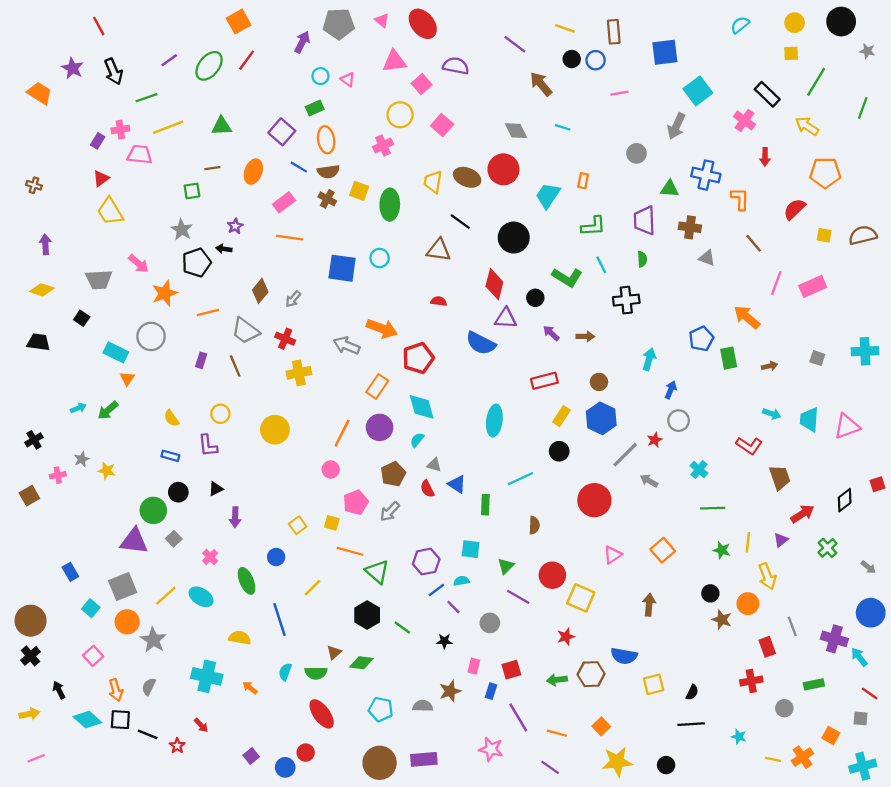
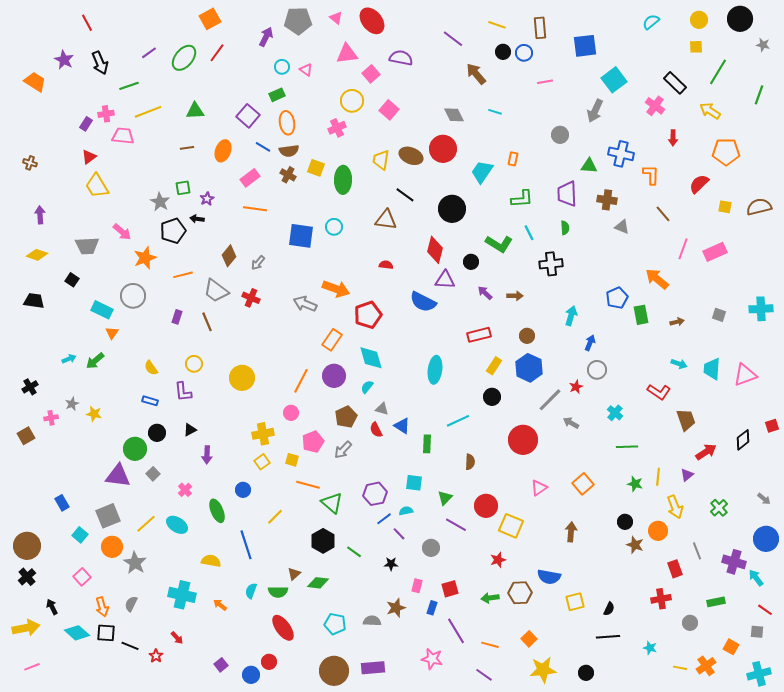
green square: (192, 191) -> (183, 188), moved
yellow cross: (299, 373) -> (263, 434), moved
green cross: (827, 548) -> (719, 508), moved
yellow arrow: (29, 714) -> (26, 628), size x1.5

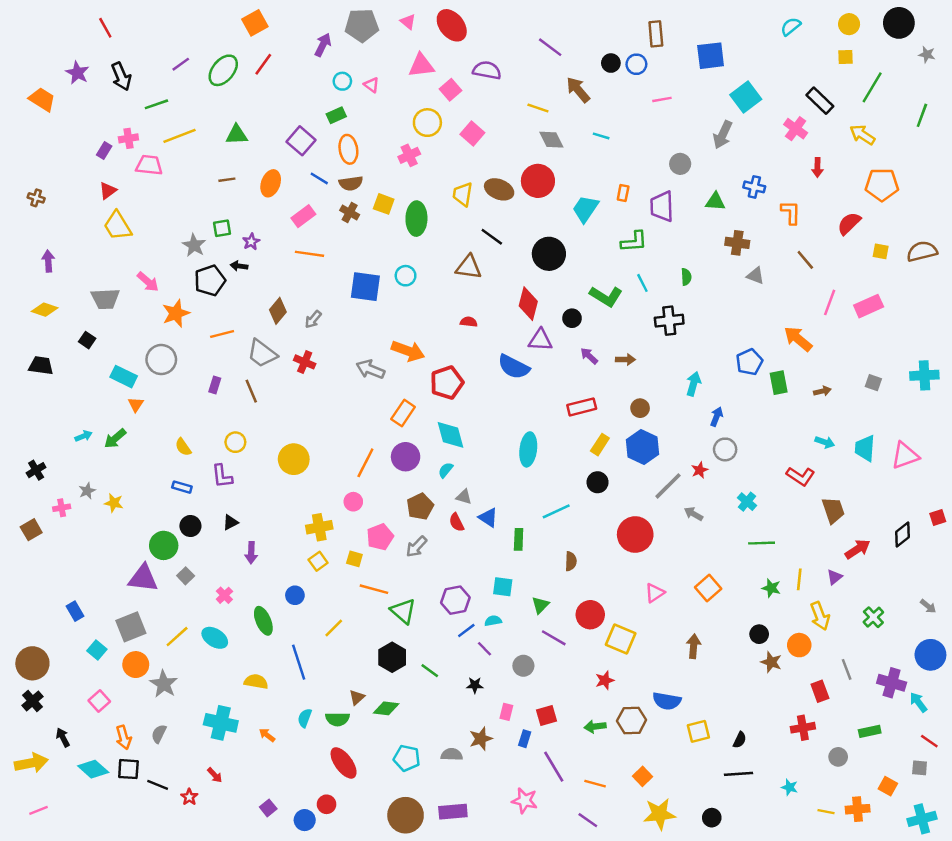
yellow line: (497, 25) -> (538, 108), moved
blue cross: (621, 154) -> (754, 187), size x0.7
purple trapezoid: (567, 194) -> (662, 206), moved
orange cross: (706, 666) -> (858, 809), turned 30

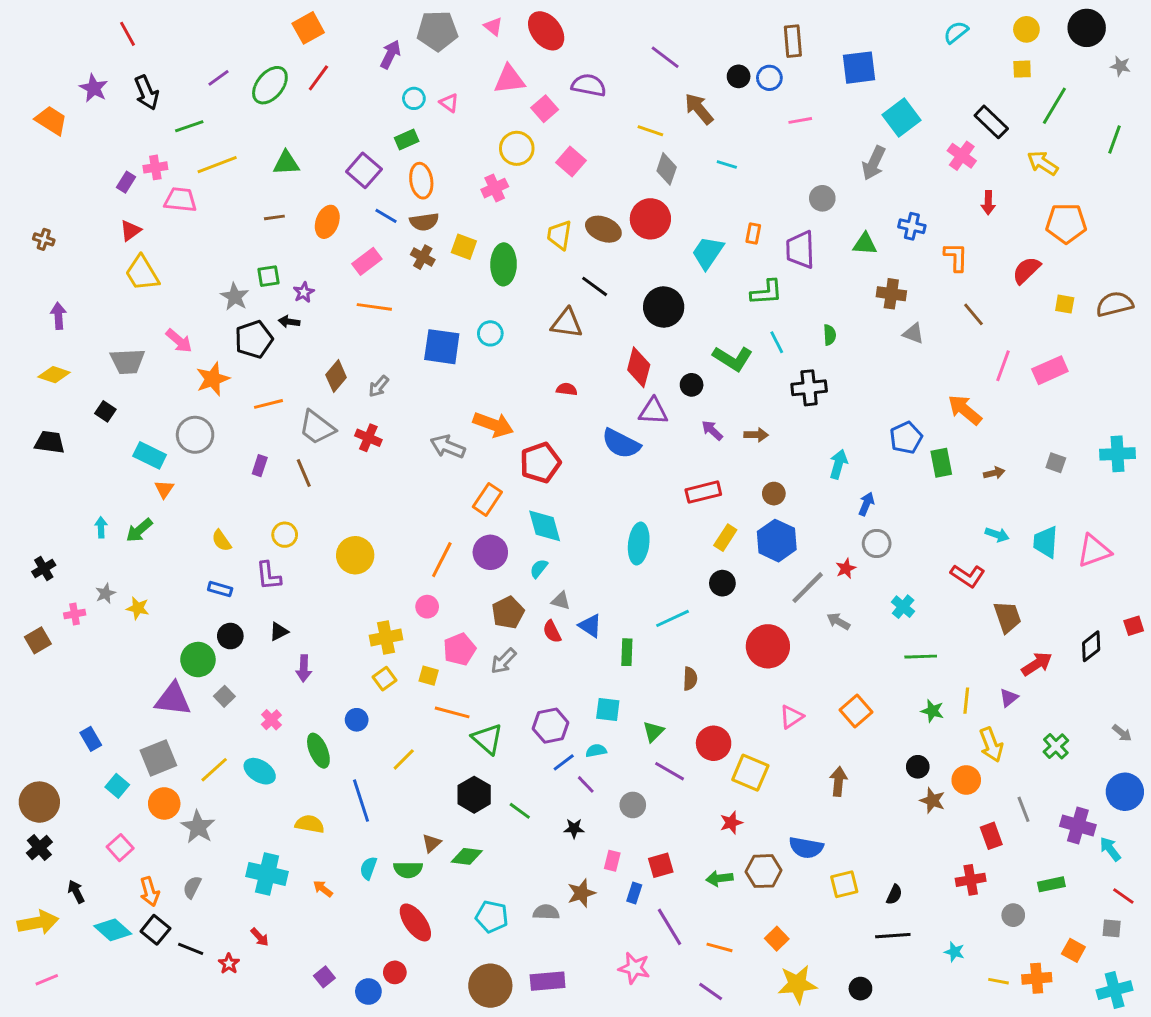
gray diamond: (551, 140) -> (667, 169), turned 45
cyan arrow: (83, 436) -> (101, 527), turned -70
black square: (128, 769) -> (155, 930), turned 35

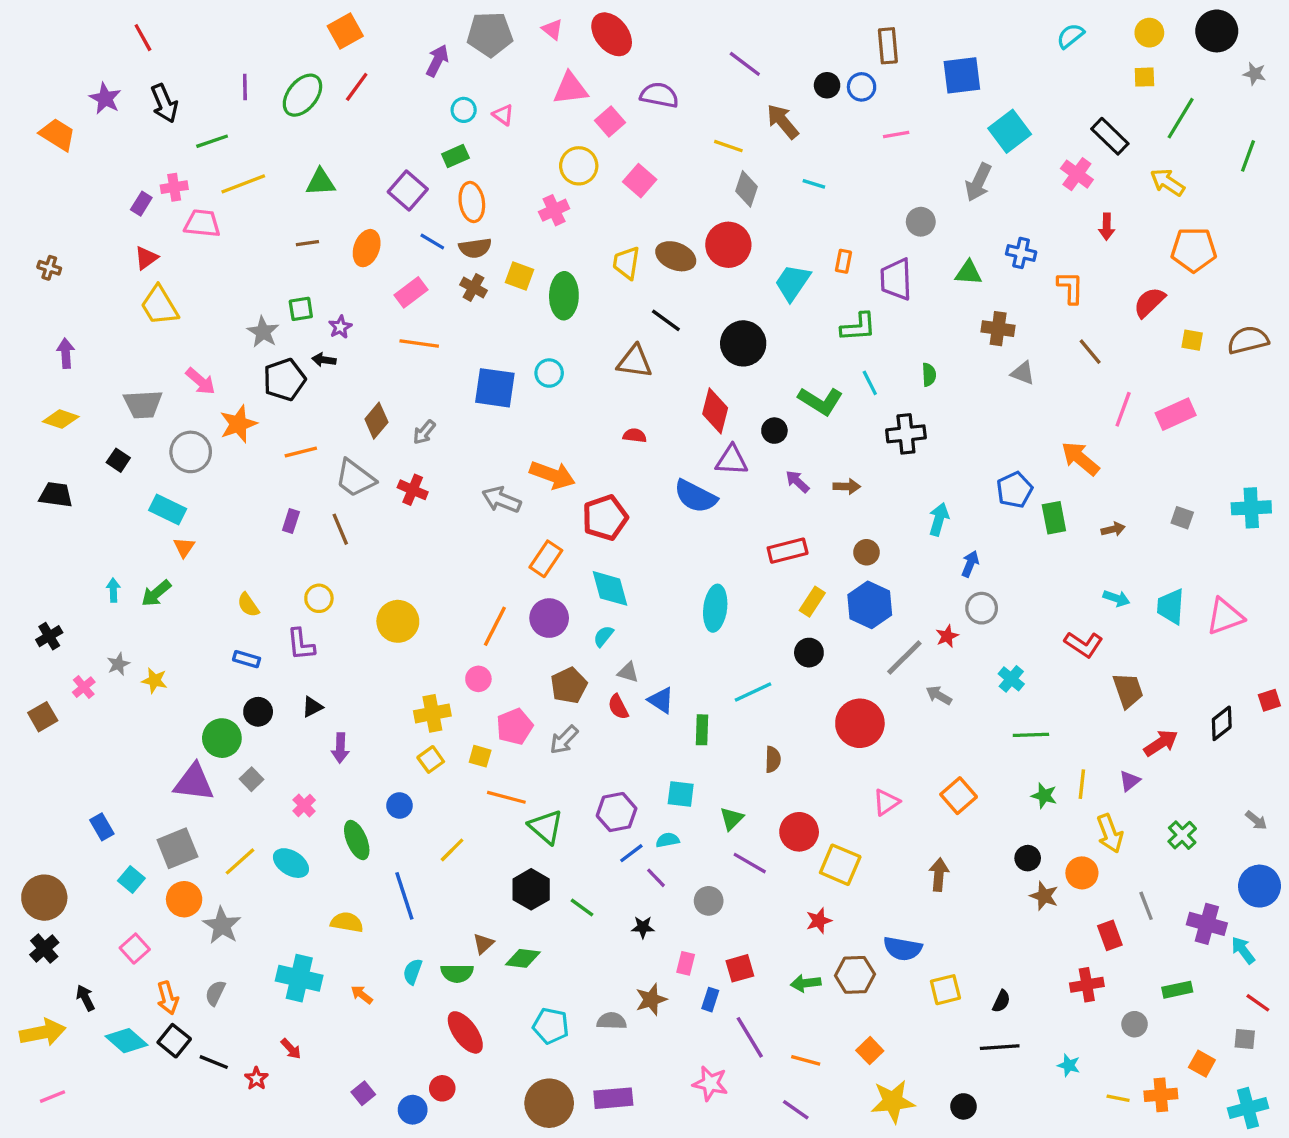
purple line: (219, 78) -> (245, 87), turned -55
gray circle: (195, 435) -> (191, 452), moved
pink cross: (75, 614) -> (84, 687), turned -30

